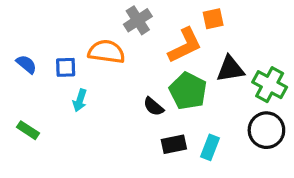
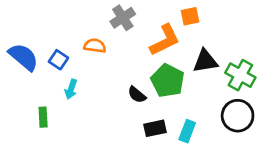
orange semicircle: (106, 52) -> (95, 46), size x0.7
blue semicircle: (26, 64) -> (23, 57), size x1.6
blue square: (66, 67) -> (58, 60), turned 36
green rectangle: (28, 130) -> (43, 117), moved, turned 54

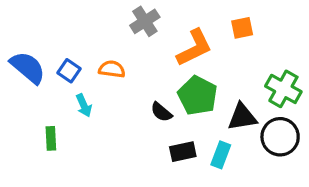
orange square: (190, 16) -> (242, 28), moved
orange semicircle: (95, 46) -> (112, 69), moved
black triangle: (205, 61) -> (242, 117), moved
cyan arrow: (71, 89) -> (84, 105), turned -42

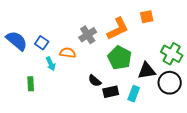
gray cross: (145, 21) -> (88, 35), moved
orange semicircle: (112, 69) -> (68, 53), moved
black semicircle: (161, 112) -> (95, 81), moved

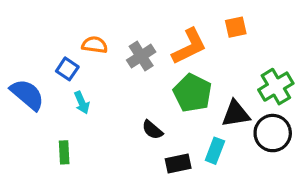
blue semicircle: (17, 41) -> (27, 95), moved
orange semicircle: (68, 53) -> (95, 45), moved
green cross: (172, 54) -> (276, 87), turned 30
green rectangle: (31, 84) -> (64, 152), moved
black rectangle: (111, 92) -> (178, 164), moved

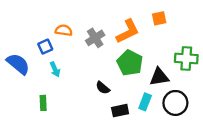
blue square: (67, 69) -> (45, 47), turned 32
green cross: (276, 87) -> (186, 58), turned 35
black circle: (273, 133) -> (175, 103), moved

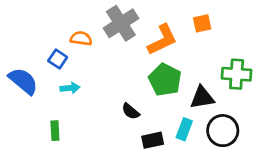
gray cross: (95, 38) -> (121, 23), moved, size x1.4
blue square: (45, 47) -> (58, 59), turned -32
cyan arrow: (55, 69) -> (70, 88), turned -72

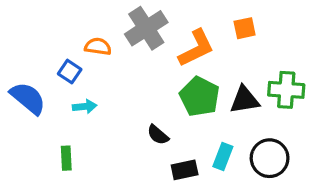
black triangle: (202, 98) -> (245, 100), moved

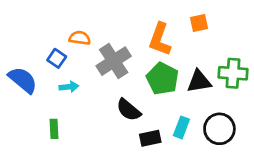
gray cross: (146, 28) -> (114, 61), moved
orange L-shape: (196, 48) -> (160, 39), turned 136
black semicircle: (158, 135) -> (129, 110), size x1.4

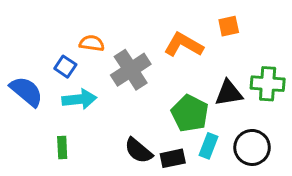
orange L-shape: (160, 39) -> (184, 45), turned 100
green pentagon: (162, 79) -> (190, 113), moved
cyan arrow: (69, 87) -> (79, 99), size x1.5
black semicircle: (129, 110) -> (138, 151), moved

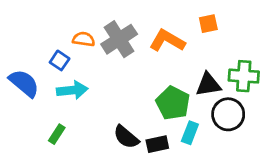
gray cross: (131, 70) -> (119, 39), moved
green rectangle: (62, 147) -> (57, 134), turned 36
black circle: (252, 147) -> (228, 114), moved

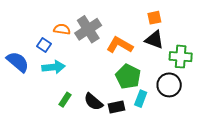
orange L-shape: (167, 41) -> (120, 45), moved
black triangle: (208, 85) -> (154, 40), moved, turned 30
green rectangle: (57, 134) -> (65, 100), moved

